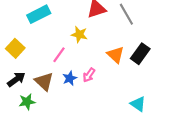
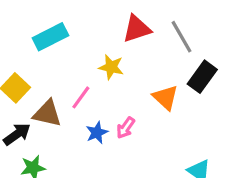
black rectangle: (140, 54) -> (202, 77), moved
brown triangle: (44, 81) -> (47, 113), moved, turned -30

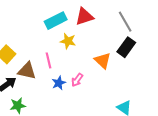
cyan rectangle: (50, 37) -> (56, 21), moved
gray line: (181, 37) -> (125, 22), moved
pink line: (81, 97) -> (48, 60), turned -49

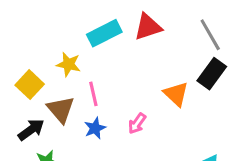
yellow star: (68, 41) -> (69, 64), moved
brown triangle: (27, 71) -> (61, 109), turned 36
blue star: (59, 83) -> (95, 128), moved

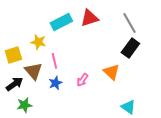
yellow square: (30, 85) -> (13, 55), turned 30
orange triangle: (176, 94) -> (111, 72), moved

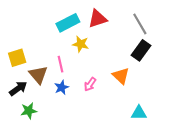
yellow star: (38, 42) -> (81, 44), moved
cyan triangle: (128, 107) -> (139, 113), turned -35

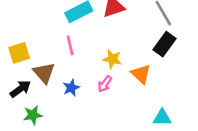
yellow star: (81, 44) -> (112, 59), moved
pink line: (61, 64) -> (70, 45), moved

